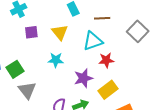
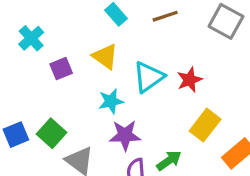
cyan triangle: (93, 41) -> (148, 77), moved
purple star: (83, 78) -> (125, 135), moved, turned 30

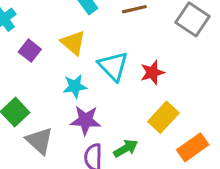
purple square: (61, 69) -> (30, 51), turned -35
cyan triangle: (148, 77) -> (113, 66), turned -44

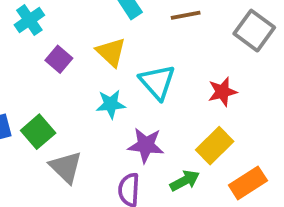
red star: (152, 72) -> (222, 92), moved
purple star: (86, 120) -> (146, 145), moved
green arrow: (126, 148) -> (185, 181), moved

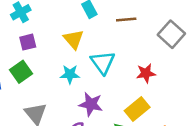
purple square: (59, 59) -> (28, 42), moved, turned 30
green square: (38, 132) -> (21, 72), moved

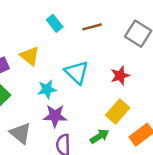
yellow triangle: (74, 39) -> (30, 56), moved
purple star: (91, 104) -> (55, 116), moved

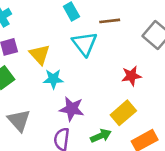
yellow triangle: (30, 56) -> (40, 54), moved
cyan triangle: (77, 72) -> (85, 44), moved
purple star: (55, 116) -> (72, 109), moved

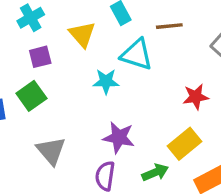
cyan triangle: (85, 44) -> (137, 54), turned -36
yellow triangle: (40, 54) -> (82, 34), moved
cyan star: (53, 79) -> (106, 81), moved

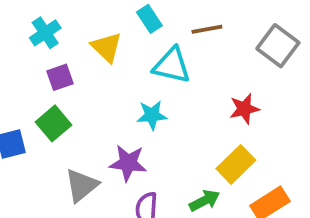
cyan star: (106, 81) -> (152, 115), moved
purple star: (119, 137) -> (128, 163), moved
gray triangle: (51, 151) -> (82, 185), turned 36

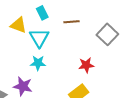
yellow triangle: (107, 47) -> (19, 25), turned -30
cyan triangle: (172, 65) -> (39, 38), moved, turned 40

